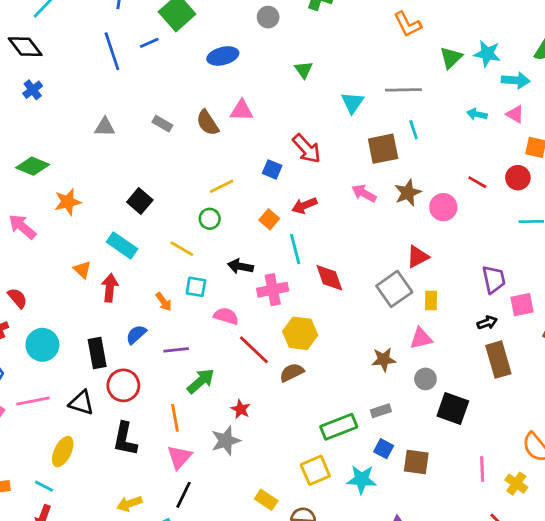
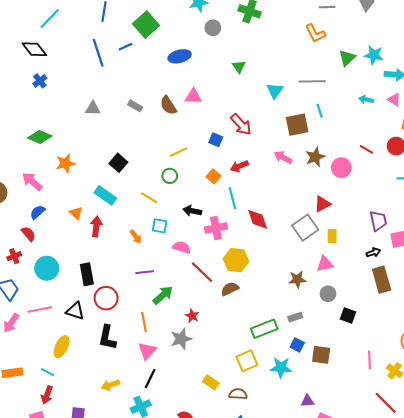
blue semicircle: (136, 334) -> (37, 212), moved
black square: (453, 408) -> (348, 316), size x0.7

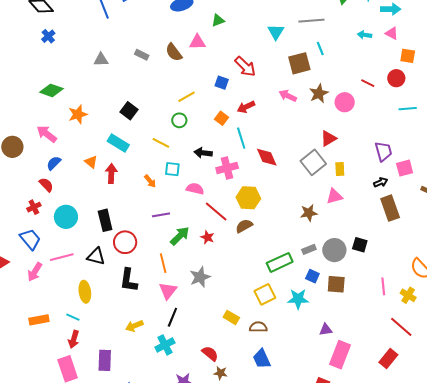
green triangle: (239, 67) -> (218, 20), moved, turned 48
gray circle: (328, 294) -> (334, 250), moved, size x1.5
red star: (192, 316) -> (207, 237), moved
yellow ellipse: (61, 347) -> (85, 292), turned -30

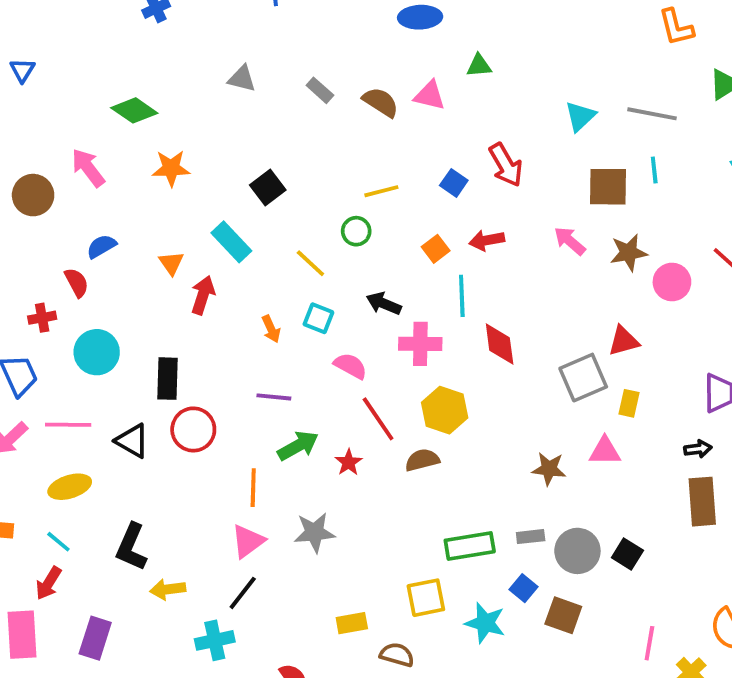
brown semicircle: (174, 52) -> (381, 102), turned 144
pink arrow: (47, 134) -> (88, 168), moved
black L-shape: (129, 280) -> (131, 547), moved
yellow ellipse: (85, 292) -> (70, 487), moved, turned 65
yellow rectangle: (231, 317) -> (352, 623), turned -56

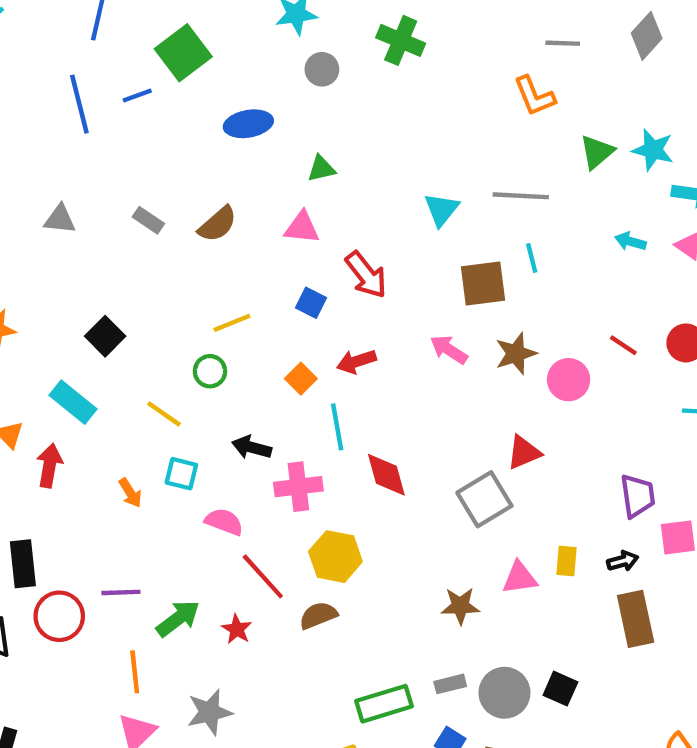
pink triangle: (430, 95) -> (302, 228), moved
brown semicircle: (381, 102) -> (218, 224), turned 114
purple line: (274, 397) -> (121, 592), moved
yellow rectangle: (629, 403) -> (567, 561), moved

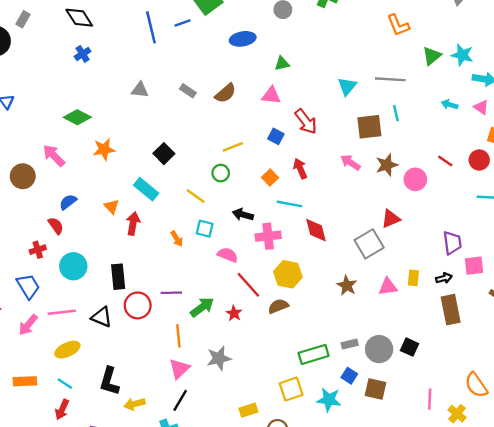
red arrow: (356, 362) -> (300, 168), turned 84
cyan line: (337, 427) -> (289, 204), turned -70
brown star: (460, 606) -> (347, 286), moved, turned 30

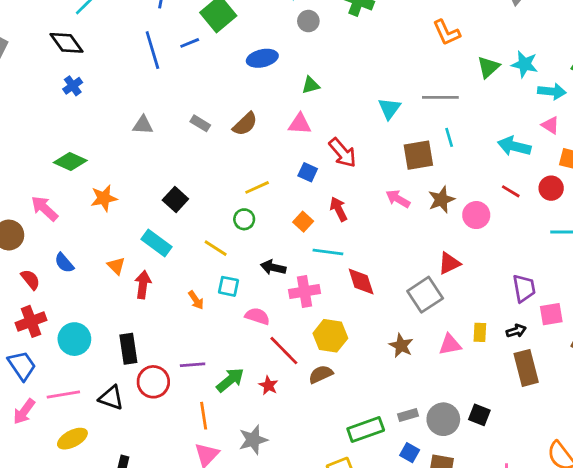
cyan arrow: (450, 105) -> (514, 146), moved, size x1.6
blue semicircle: (68, 202) -> (64, 263), turned -90
red semicircle: (56, 226) -> (31, 280), moved
red cross: (38, 250) -> (31, 321), size x1.5

